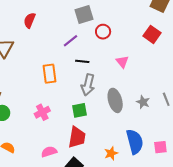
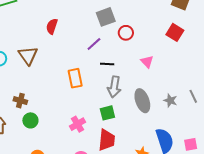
pink cross: (42, 112) -> (77, 124), moved

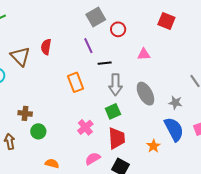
red semicircle: (52, 26) -> (46, 47), moved
purple line: (94, 44) -> (88, 46), turned -63
brown triangle: (28, 55) -> (20, 56), moved
pink triangle: (147, 62) -> (144, 54), turned -40
gray star: (170, 100) -> (175, 103), moved

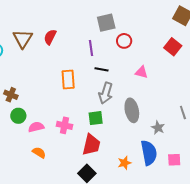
pink cross: (85, 127) -> (65, 125), turned 35
pink semicircle: (93, 159) -> (36, 127), moved
orange semicircle: (52, 164) -> (39, 153), moved

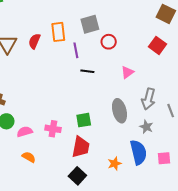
pink triangle: (141, 72) -> (127, 72), turned -48
orange rectangle: (68, 79) -> (58, 32), moved
gray arrow: (106, 93) -> (148, 99), moved

